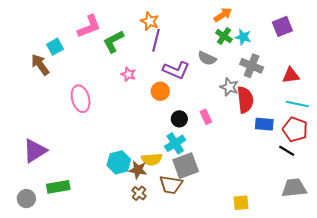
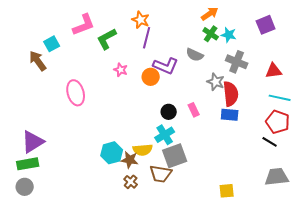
orange circle: (160, 91) -> (151, 77), moved
blue rectangle: (264, 124) -> (230, 115), moved
green rectangle: (58, 187) -> (28, 164), moved

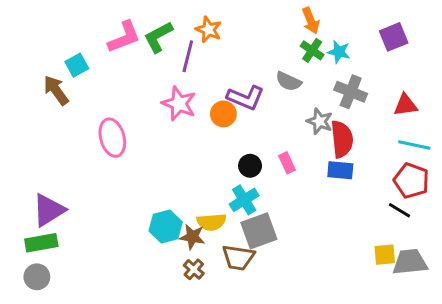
orange arrow: (210, 14) -> (311, 21), turned 102
purple line: (147, 38) -> (188, 56), moved
green L-shape: (107, 39) -> (158, 37), moved
pink star: (121, 70) -> (179, 104), size x1.6
yellow square: (227, 191) -> (385, 255), moved

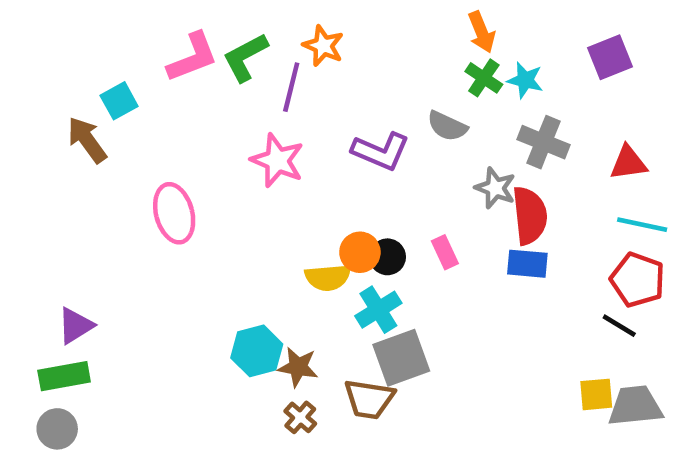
orange circle: (223, 114) -> (360, 252), moved
purple triangle: (49, 210) -> (76, 326), size x0.7
yellow semicircle: (212, 222) -> (328, 277), moved

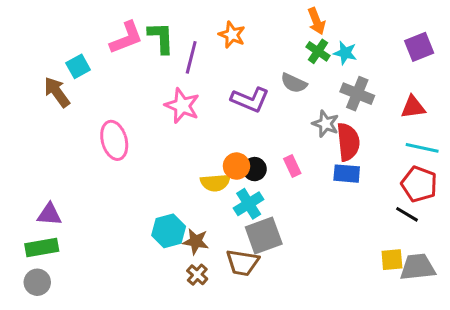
orange star: (323, 46) -> (232, 35), moved
green L-shape: (245, 57) -> (161, 38), turned 116
purple square: (610, 57) -> (419, 47), moved
purple triangle: (76, 326) -> (49, 214), turned 36

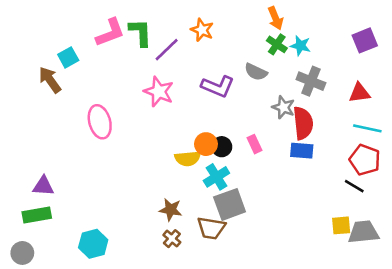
purple line: (191, 57) -> (167, 50), turned 32
cyan hexagon: (169, 231) -> (93, 244), moved
gray circle: (37, 282) -> (22, 253), moved

